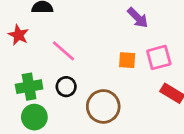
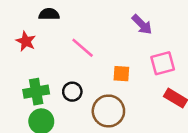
pink line: (63, 51) -> (83, 48), moved
orange square: (127, 60) -> (121, 74), moved

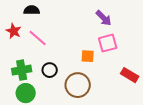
pink line: (83, 48) -> (38, 38), moved
pink square: (163, 63) -> (108, 43), moved

